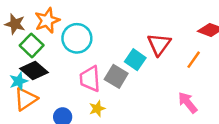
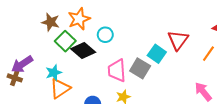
cyan circle: (77, 38) -> (105, 35), size x0.6
black diamond: (34, 70) -> (83, 51), moved

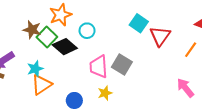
brown star: (51, 22) -> (32, 30), moved
cyan square: (157, 54) -> (139, 23), moved

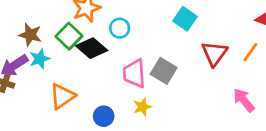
brown star: (32, 30) -> (30, 35), moved
red triangle: (160, 36) -> (214, 53), moved
cyan star: (35, 69) -> (40, 59), moved

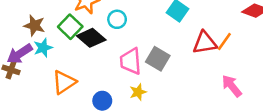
orange line: (250, 52) -> (224, 42), moved
red triangle: (214, 53) -> (205, 43), turned 45

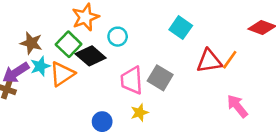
orange triangle: (64, 82) -> (62, 74), moved

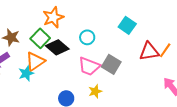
cyan circle: (118, 37) -> (87, 37), moved
cyan star: (40, 66) -> (26, 73), moved
pink trapezoid: (132, 80) -> (89, 66), turned -65

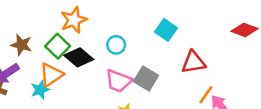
orange line: (165, 50) -> (206, 95), moved

